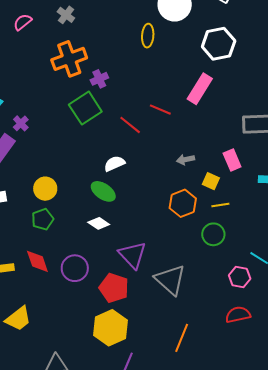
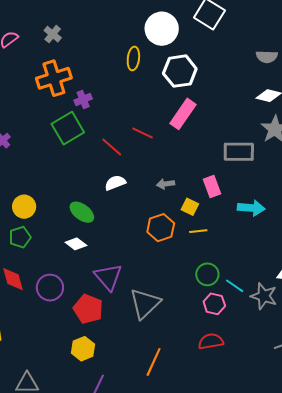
white hexagon: (219, 44) -> (180, 71), moved
white semicircle: (114, 164) -> (115, 183), moved
green circle: (213, 234) -> (207, 274), moved
gray triangle: (170, 280) -> (145, 304), turned 32
yellow hexagon: (111, 328) -> (83, 349), size x0.7

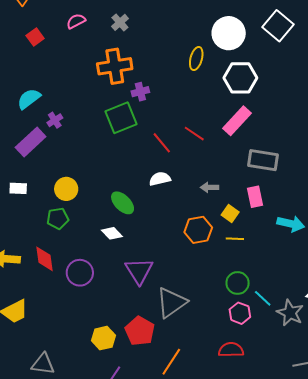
gray rectangle: (239, 152) -> (263, 160), moved
red pentagon: (88, 309) -> (140, 331), moved

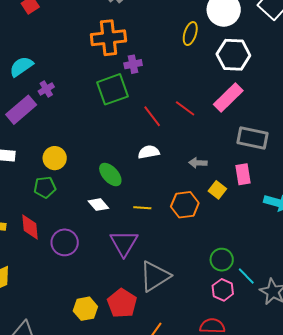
yellow line: (235, 239) -> (142, 208), moved

